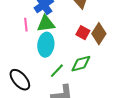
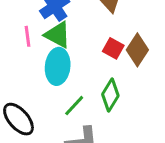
green triangle: (46, 24) -> (58, 35), turned 36
green diamond: (81, 64) -> (110, 95), turned -45

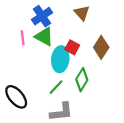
red square: (113, 48) -> (72, 47), moved
cyan ellipse: (58, 66) -> (60, 59), moved

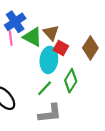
brown triangle: (82, 13) -> (51, 33), moved
blue cross: (42, 16) -> (15, 22), moved

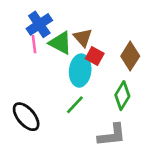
green diamond: (71, 81) -> (122, 96), moved
gray L-shape: (50, 113) -> (112, 135), moved

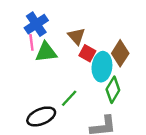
green triangle: (60, 43) -> (46, 52), moved, turned -35
cyan ellipse: (80, 71) -> (102, 67), moved
black ellipse: (26, 117) -> (41, 116), moved, turned -72

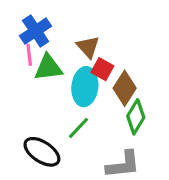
brown diamond: (120, 53) -> (125, 88), moved
cyan ellipse: (102, 67) -> (85, 87), moved
black ellipse: (41, 116) -> (42, 152), turned 56

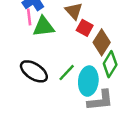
cyan ellipse: (85, 87) -> (88, 81), moved
black ellipse: (42, 152) -> (34, 71), moved

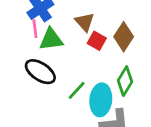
brown diamond: (102, 42) -> (124, 37), moved
black ellipse: (34, 71) -> (40, 72), moved

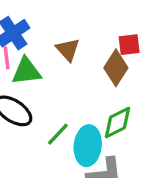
red square: (97, 41) -> (129, 45), moved, turned -36
green diamond: (125, 81) -> (118, 122), turned 32

